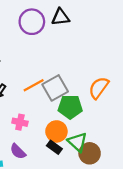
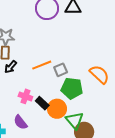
gray square: (55, 88) -> (61, 70), size x0.6
orange semicircle: (99, 88) -> (99, 74), turned 90
black rectangle: (54, 147) -> (42, 103), moved

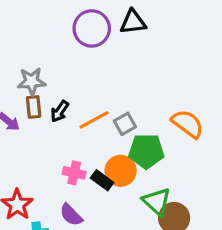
black arrow: (11, 67) -> (60, 111), moved
orange circle: (57, 109) -> (121, 171), moved

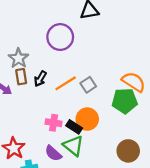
purple circle: (92, 28) -> (60, 37), moved
gray star: (32, 81) -> (19, 58), turned -30
green pentagon: (146, 151) -> (125, 101), moved
green triangle: (157, 202) -> (73, 146), moved

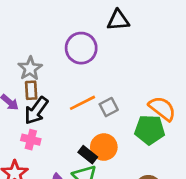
black arrow: (40, 79) -> (36, 111), moved, size x1.5
pink cross: (54, 123) -> (31, 140), moved

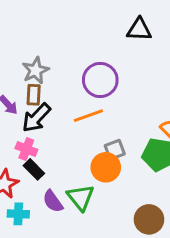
purple circle: (81, 48) -> (100, 80), moved
gray square: (109, 107) -> (115, 150), moved
black rectangle: (88, 155) -> (34, 169), moved

